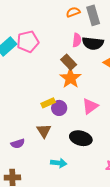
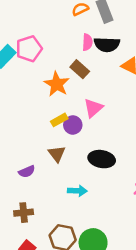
orange star: (70, 78) -> (57, 84), moved
pink triangle: (90, 106) -> (93, 108), moved

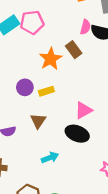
pink triangle: (93, 108) -> (83, 110), moved
purple circle: (73, 125) -> (25, 87), moved
cyan arrow: (77, 191) -> (50, 158), turned -35

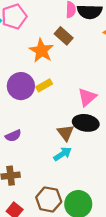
purple circle: (25, 87) -> (21, 86), size x1.5
brown triangle: (38, 121) -> (65, 133), moved

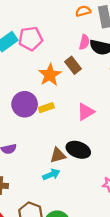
pink triangle: (87, 97) -> (86, 112), moved
brown triangle: (65, 133) -> (58, 155), turned 42

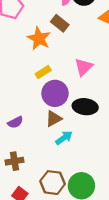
purple circle: (25, 104) -> (55, 93), moved
brown triangle: (58, 155) -> (54, 119), moved

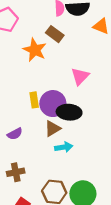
yellow rectangle: (43, 72) -> (34, 100), moved, turned -64
black ellipse: (85, 107) -> (69, 112), moved
cyan arrow: (64, 138) -> (64, 147), turned 30

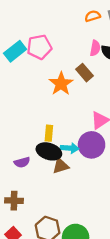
purple circle: (53, 104) -> (92, 145), moved
black ellipse: (69, 112) -> (49, 151), moved
cyan arrow: (64, 147) -> (70, 148), moved

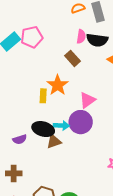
orange star: (61, 84) -> (58, 85), moved
yellow rectangle: (49, 133) -> (43, 96), moved

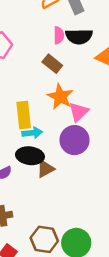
orange star: (58, 85) -> (60, 97), moved
yellow rectangle: (43, 96) -> (24, 115), size x1.5
cyan arrow: (61, 126) -> (32, 133), moved

